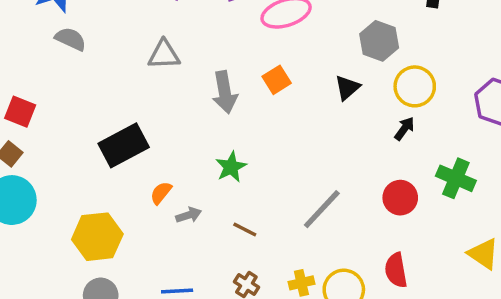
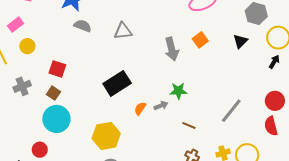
gray triangle: (164, 55) -> (123, 31), moved
green star: (231, 167) -> (178, 91), turned 30
gray arrow: (189, 215) -> (161, 106), moved
red semicircle: (396, 270) -> (271, 126), moved

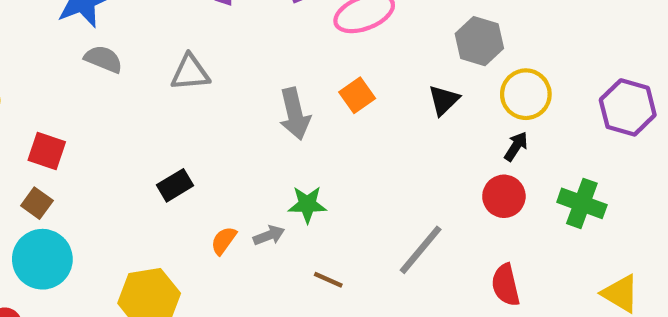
black rectangle: (117, 83) -> (175, 185), size x0.6
red circle: (275, 101) -> (504, 196), moved

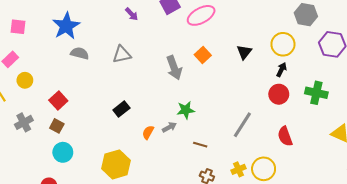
gray hexagon: (479, 41) -> (306, 15), moved
red square: (47, 151) -> (58, 101), turned 36
cyan circle: (42, 259) -> (63, 152), size x0.7

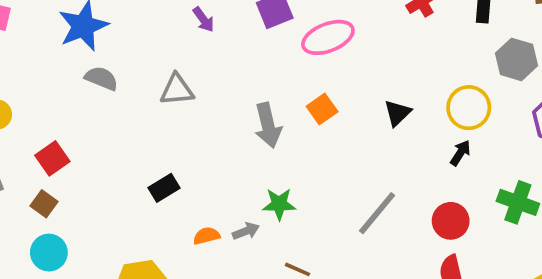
red circle: (279, 94) -> (451, 221), moved
gray line: (242, 125) -> (377, 213), moved
orange semicircle: (148, 132) -> (206, 236), turned 40

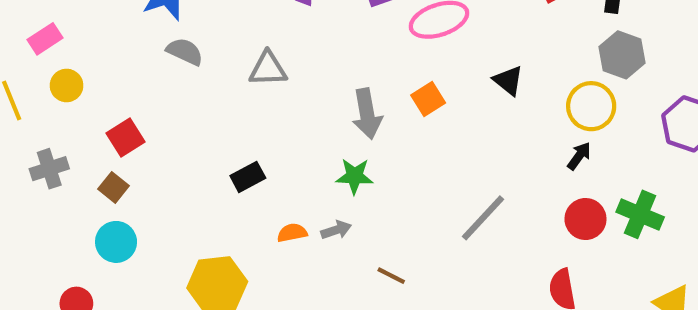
gray hexagon: (517, 59) -> (622, 55), moved
black triangle: (397, 113) -> (508, 81), moved, turned -40
green star: (279, 204) -> (355, 176), moved
red circle: (451, 221) -> (585, 219), moved

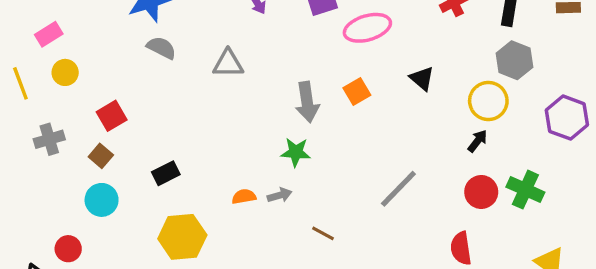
black rectangle: (248, 177) -> (166, 173), moved

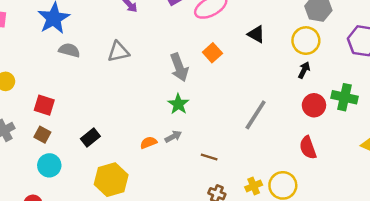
red square: (112, 116) -> (44, 105), turned -30
green star: (296, 152) -> (178, 104), turned -30

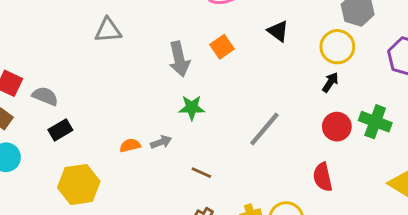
gray semicircle: (69, 50) -> (45, 96), moved
green star: (178, 104) -> (192, 108), moved, turned 30

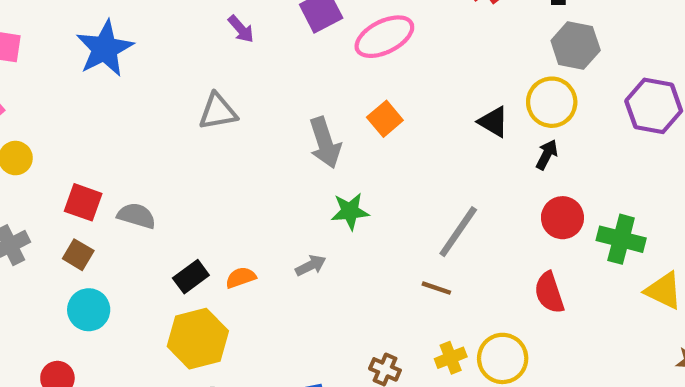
black triangle: (278, 31) -> (493, 122), moved
green cross: (375, 122) -> (621, 239), moved
black rectangle: (60, 130) -> (191, 277), moved
orange semicircle: (130, 145) -> (241, 278), moved
brown line: (201, 173) -> (436, 288), moved

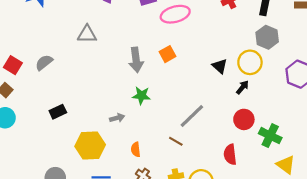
gray semicircle: (136, 216) -> (44, 62), moved, turned -66
orange semicircle: (241, 278) -> (136, 149), moved, turned -88
yellow hexagon: (198, 339) -> (90, 145), moved

